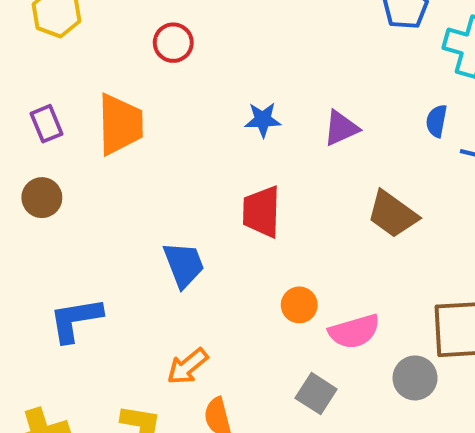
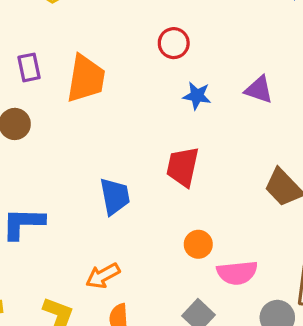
red circle: (173, 43) -> (174, 43), moved
purple triangle: (341, 128) -> (259, 90), moved, turned 32

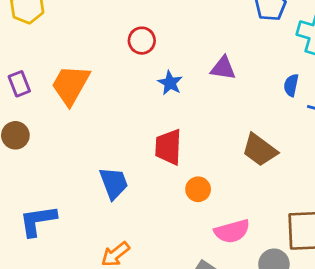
orange trapezoid: (86, 79) -> (71, 85), turned -150
blue star: (197, 96) -> (170, 83), turned 30
orange circle: (198, 244) -> (198, 189), moved

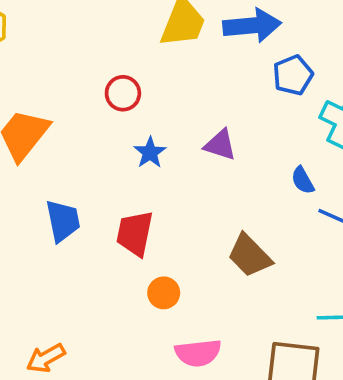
blue semicircle: (291, 85) -> (303, 180), turned -50
blue trapezoid: (114, 183) -> (63, 221), moved

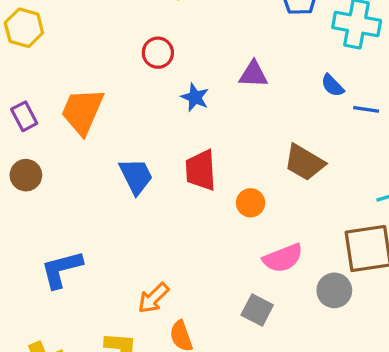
orange circle: (164, 293) -> (251, 203), moved

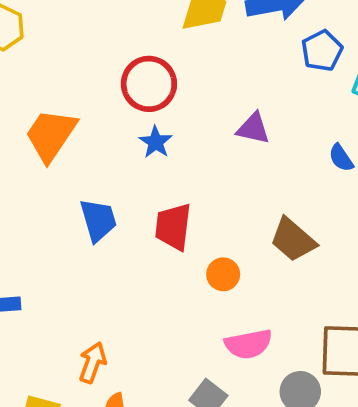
red circle: (158, 53) -> (149, 84), size x1.5
blue star: (195, 97) -> (156, 142), moved
orange arrow: (153, 298) -> (93, 363), turned 144

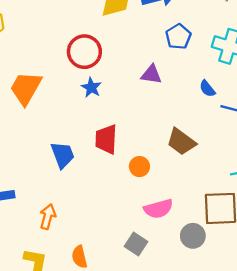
blue pentagon: (322, 51) -> (178, 37), moved
blue trapezoid: (98, 220) -> (63, 155), moved
orange arrow: (93, 363) -> (48, 217), moved

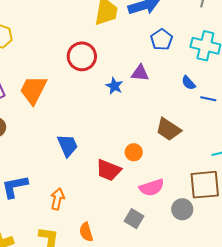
blue star: (91, 88) -> (114, 86), moved
red trapezoid: (106, 139) -> (109, 170), moved, turned -68

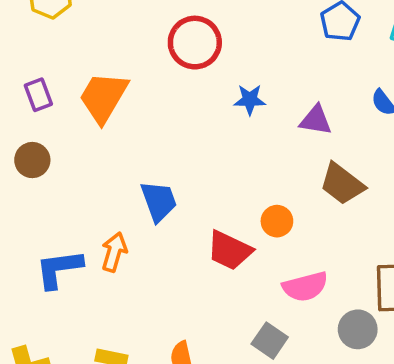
purple triangle: (140, 73) -> (316, 120), moved
blue star: (114, 86) -> (250, 100), turned -30
orange arrow: (57, 199) -> (114, 252), moved

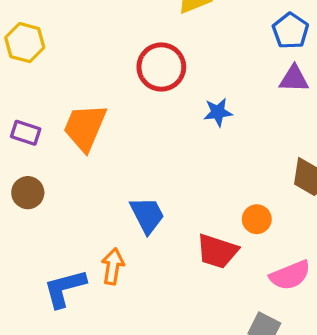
purple rectangle: (38, 95) -> (26, 133), turned -44
purple triangle: (316, 120) -> (294, 79), moved

